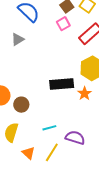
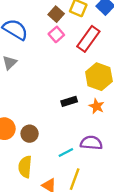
black rectangle: (62, 84) -> (69, 101), size x0.6
purple semicircle: (75, 138) -> (91, 143), moved

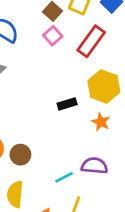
black rectangle: (69, 101) -> (67, 104), moved

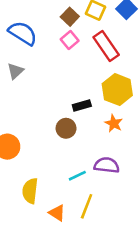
red rectangle: (91, 41) -> (106, 46), turned -72
brown circle: (20, 155) -> (66, 128), moved

